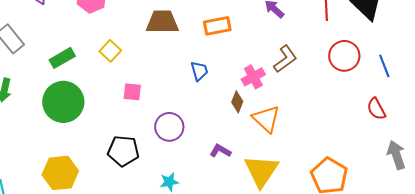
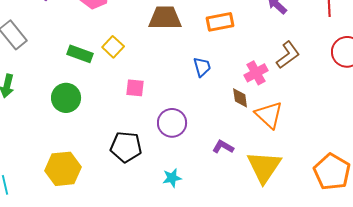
green rectangle: (62, 58) -> (80, 54), moved, turned 50
green circle: (63, 102) -> (66, 98), size x0.7
brown diamond: (237, 102) -> (240, 98), turned -30

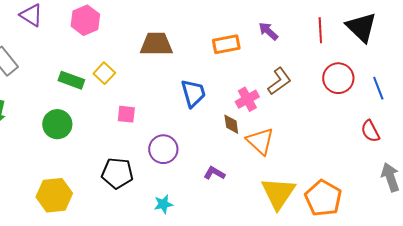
orange rectangle: (220, 22) -> (226, 44), moved
blue trapezoid: (202, 67) -> (193, 93), size x1.4
yellow triangle: (264, 167) -> (278, 193), moved

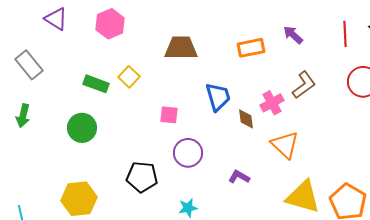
pink square: (126, 114) -> (169, 115), moved
brown diamond: (231, 124) -> (246, 119), moved
yellow triangle: (278, 193) -> (303, 197), turned -48

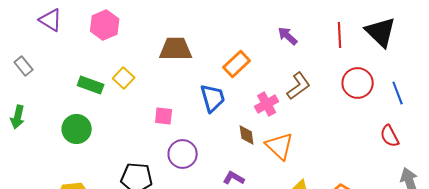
orange rectangle: (251, 48) -> (237, 64), moved, turned -32
gray rectangle: (29, 65) -> (24, 66), size x0.7
brown diamond: (246, 119) -> (247, 135), moved

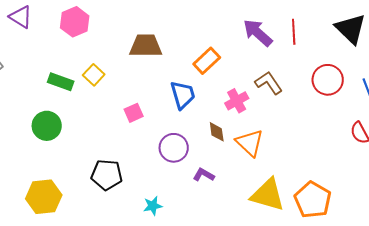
red line: (340, 35) -> (294, 32), moved
purple arrow: (288, 36) -> (258, 33), size x1.5
brown L-shape: (299, 86) -> (269, 83), turned -88
pink square: (164, 116) -> (134, 113), turned -30
purple circle: (183, 154) -> (174, 148), moved

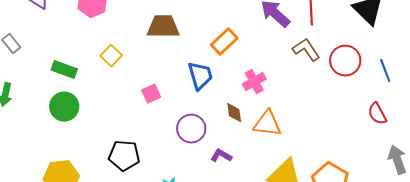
green rectangle: (61, 82) -> (64, 70), moved
brown L-shape: (269, 83) -> (306, 50), moved
orange triangle: (250, 143) -> (267, 124), turned -36

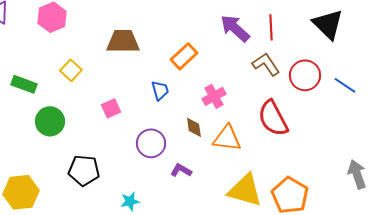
blue line: (385, 71) -> (345, 85), turned -35
blue trapezoid: (200, 76) -> (160, 90), size x0.7
green circle: (64, 107) -> (50, 121), moved
red semicircle: (377, 114) -> (273, 118), moved, size x1.6

